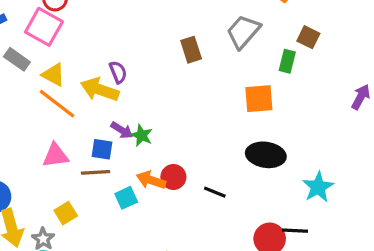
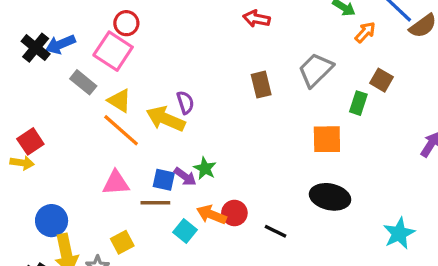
purple arrow: (122, 130) -> (185, 177), moved
cyan star: (318, 187) -> (399, 233), moved
cyan square: (126, 198) -> (185, 231), turned -30

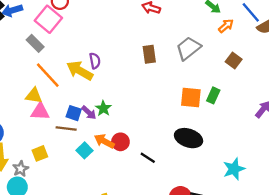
gray rectangle: (83, 82) -> (35, 43), moved
yellow triangle: (120, 101) -> (34, 96), moved, turned -30
green rectangle: (358, 103) -> (213, 95), moved

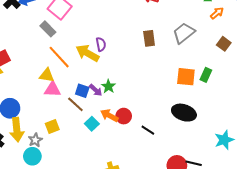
brown line: (66, 129) -> (75, 104), turned 36

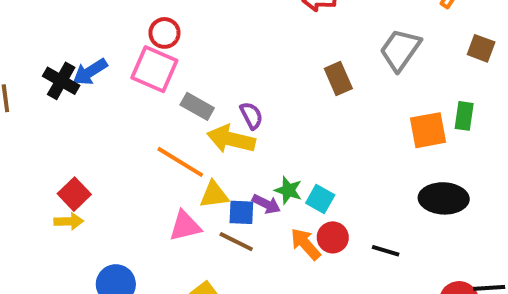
gray rectangle: (48, 29) -> (197, 106), moved
yellow triangle: (47, 75) -> (214, 195), moved
orange arrow: (109, 115) -> (306, 244), turned 36
cyan square: (92, 124) -> (320, 199), moved

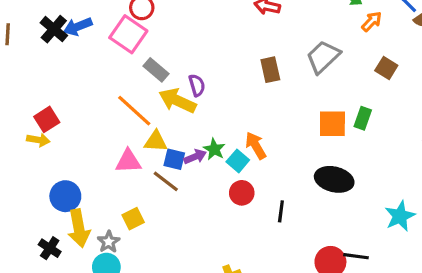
purple arrow: (266, 204) -> (195, 157), turned -60
orange arrow: (306, 244) -> (256, 146), moved
black line: (386, 251) -> (281, 211), turned 70

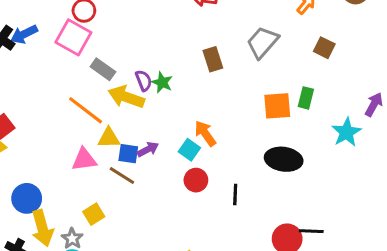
green star: (214, 149) -> (162, 82), moved
cyan star: (400, 216) -> (346, 132), moved

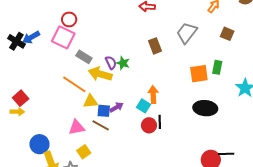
orange arrow: (205, 133) -> (153, 95), turned 36
pink triangle: (84, 159) -> (77, 127), moved
black line: (235, 194) -> (160, 122), moved

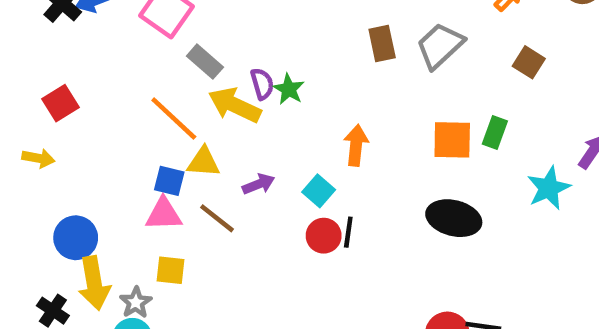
brown rectangle: (155, 46) -> (382, 44), moved
orange arrow: (153, 95) -> (356, 145), moved
red square: (21, 98) -> (60, 103), moved
blue square: (104, 111) -> (169, 181), moved
yellow square: (84, 152) -> (170, 270), turned 32

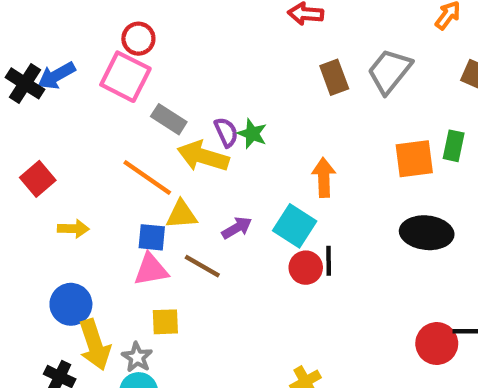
yellow arrow: (38, 158) -> (73, 229), moved
cyan square: (319, 191) -> (295, 226), size x1.4

